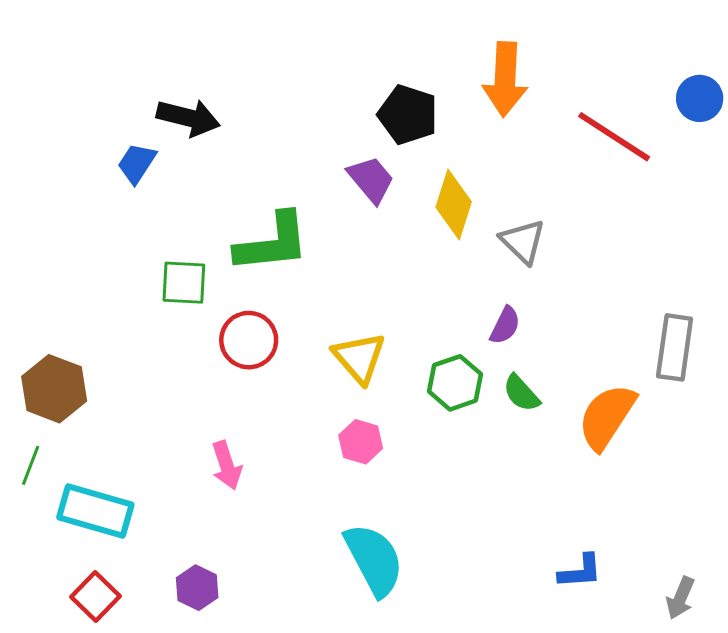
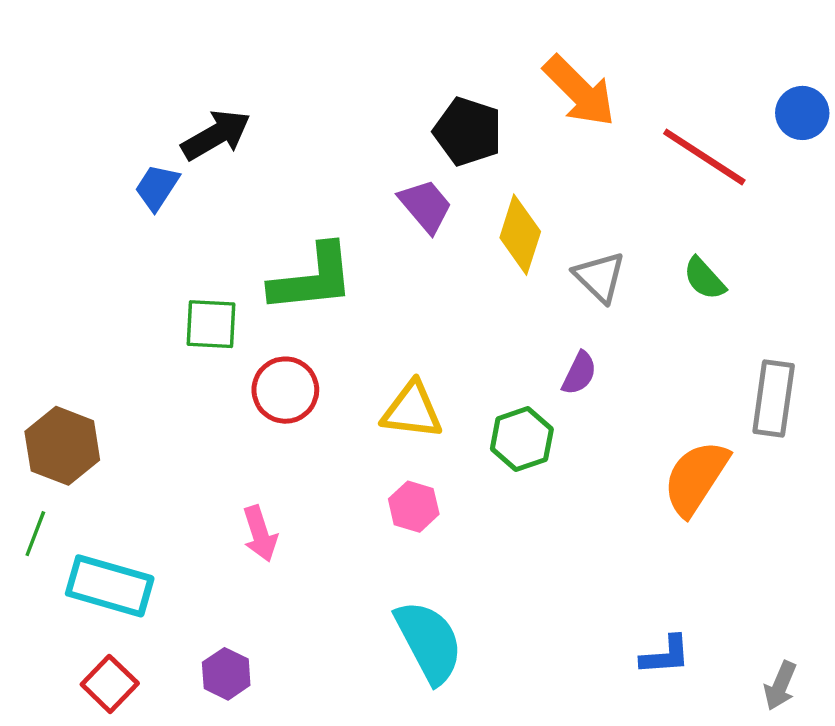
orange arrow: (505, 79) -> (579, 91), turned -48
black arrow: (188, 118) -> (216, 135), turned -44
yellow triangle: (359, 358) -> (412, 410), turned -42
green semicircle: (521, 393) -> (704, 279), moved

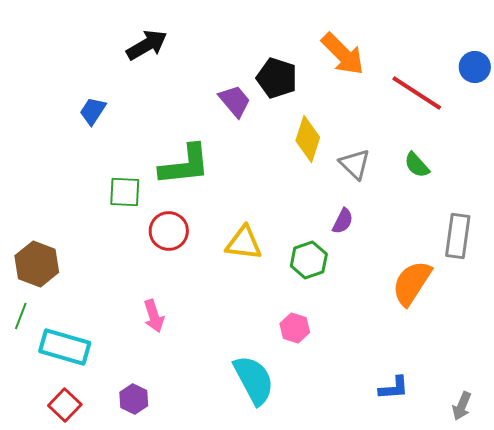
black arrow: (216, 135) -> (147, 45), moved
purple trapezoid: (426, 206) -> (235, 101), moved
pink hexagon: (414, 507) -> (295, 328), moved

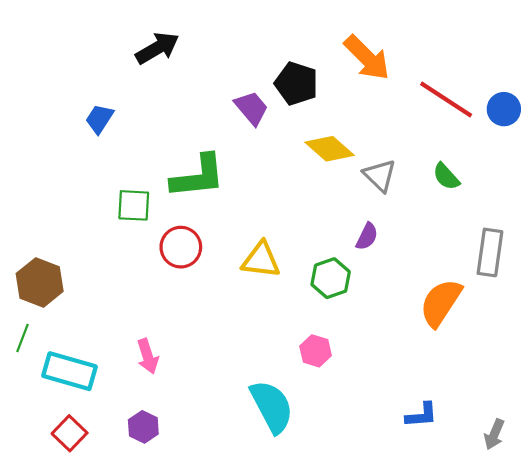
blue circle: (475, 67) -> (504, 109), moved
yellow diamond: (308, 139) -> (330, 149), turned -66
pink arrow: (154, 316) -> (148, 356), moved

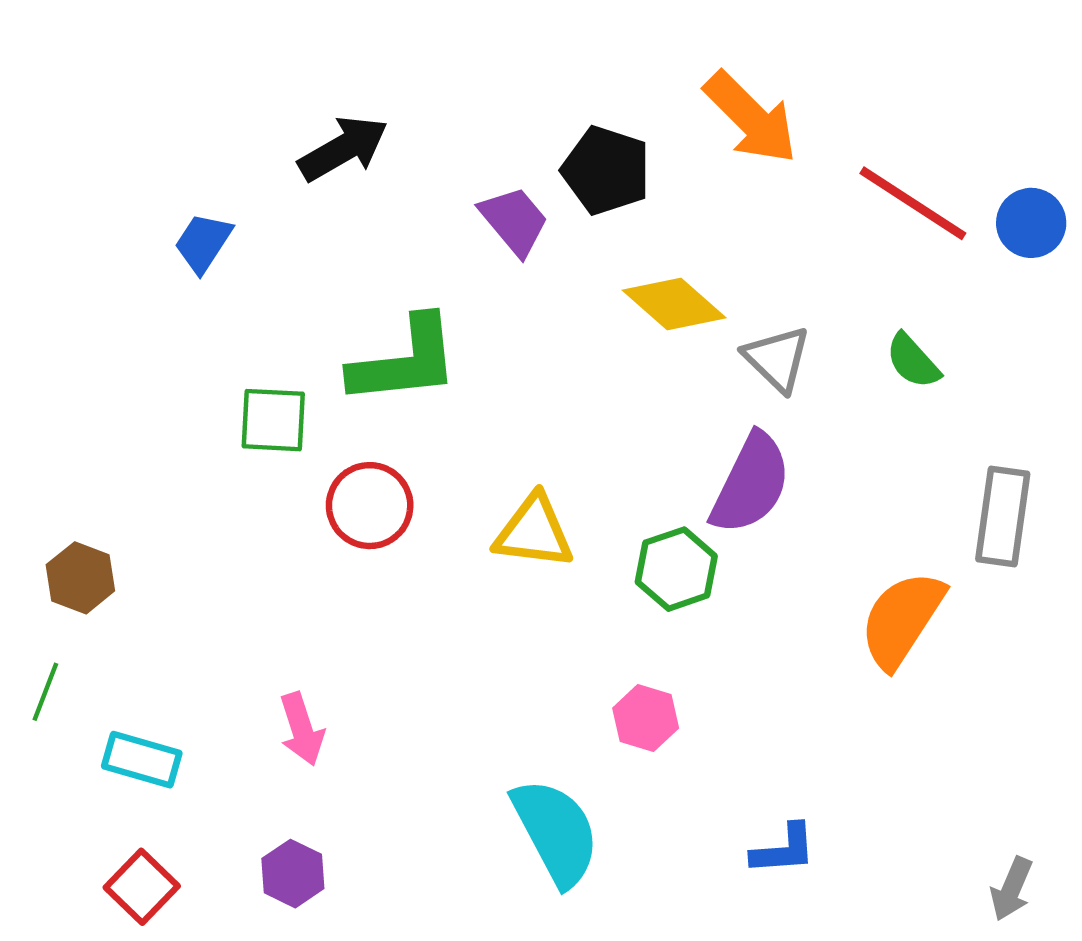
black arrow: (157, 48) -> (343, 148), moved
purple semicircle: (367, 236) -> (751, 484), size x1.8
brown hexagon: (40, 282) -> (80, 578), size x0.7
cyan rectangle: (70, 371) -> (142, 760), size x0.7
blue L-shape: (422, 415) -> (784, 849), moved

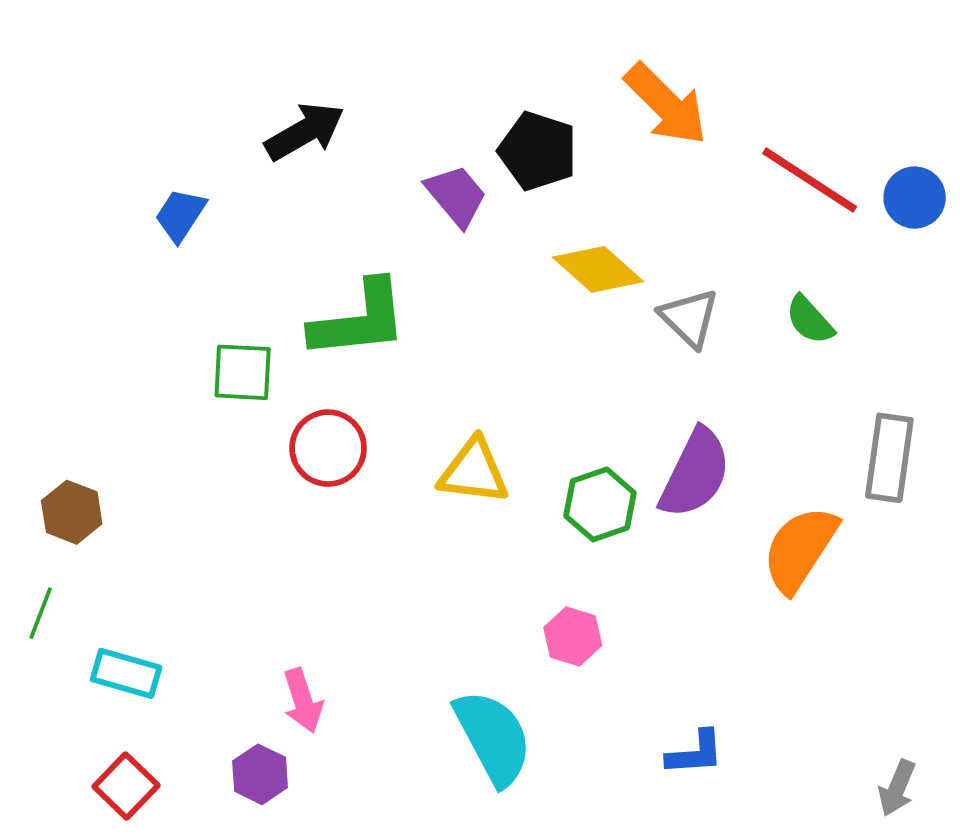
purple semicircle: (751, 484) -> (695, 473), moved
pink arrow: (302, 729) -> (303, 701), moved

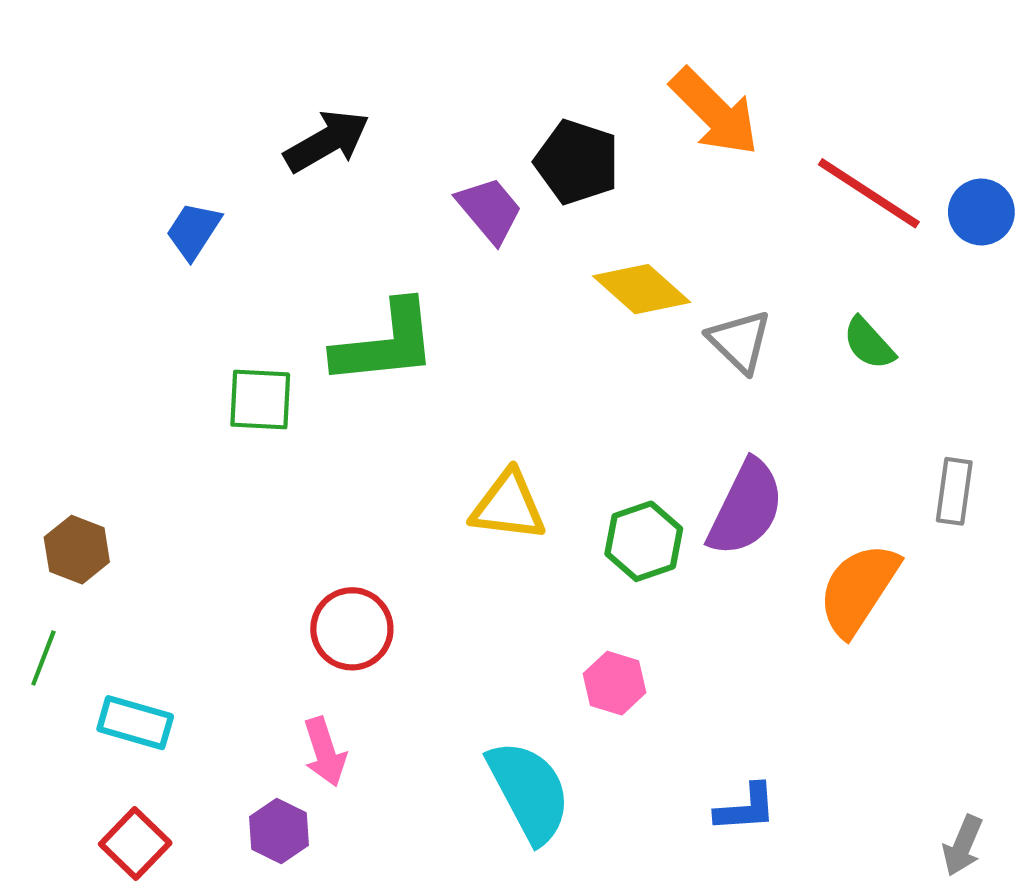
red circle: (328, 448) -> (352, 629), moved
gray rectangle: (889, 458) -> (954, 491), size x0.7

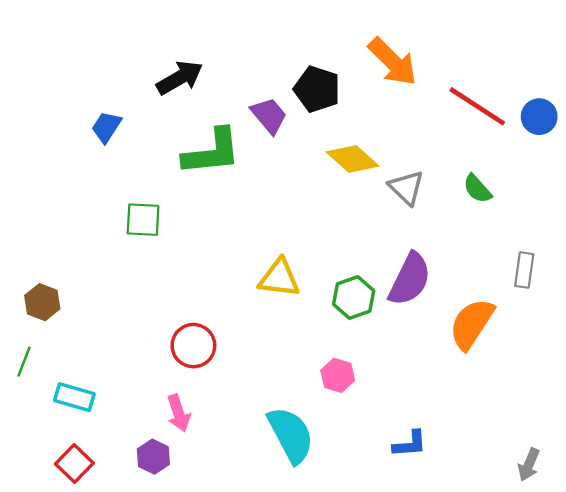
green L-shape: (385, 343) -> (212, 152), moved

